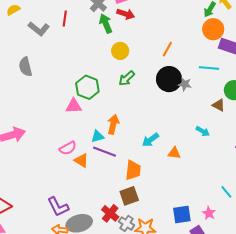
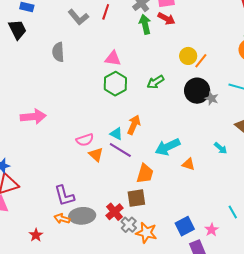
yellow circle: (120, 51) -> (188, 56), moved
pink triangle: (74, 106) -> (113, 58), moved
cyan triangle: (98, 136) -> (116, 134), turned 32
cyan arrow: (150, 140) -> (168, 147), size x1.4
blue square: (182, 215) -> (185, 226), turned -30

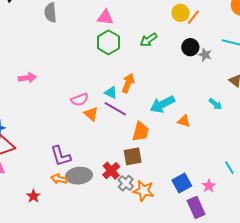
black circle: (197, 91) -> (190, 47), size x0.7
pink arrow: (33, 117) -> (27, 78), size x0.7

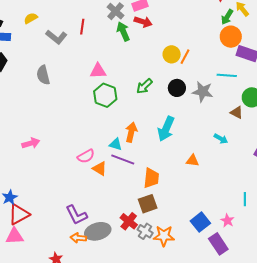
black circle: (190, 47) -> (177, 88), moved
gray star: (205, 55) -> (203, 92), size x1.5
cyan arrow: (162, 104) -> (166, 129), moved, turned -30
cyan line: (229, 168) -> (245, 199), turned 40

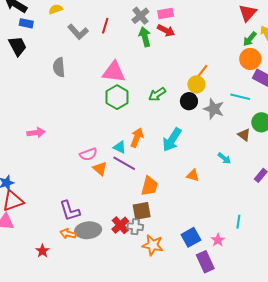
yellow circle: (172, 54) -> (196, 84), moved
pink triangle: (98, 71) -> (114, 72), size x1.4
gray cross: (145, 231) -> (135, 227), moved, turned -35

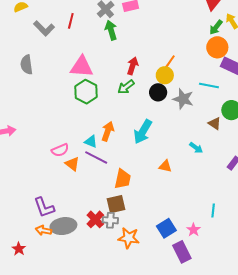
red arrow: (166, 30) -> (133, 66), moved, turned -96

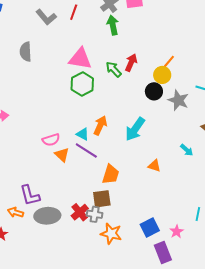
green arrow: (126, 87) -> (113, 69), moved, turned 78
orange arrow: (43, 230) -> (15, 212), moved

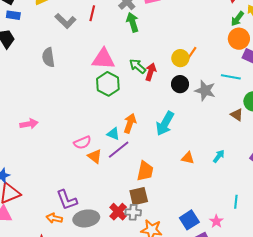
red arrow: (131, 63) -> (151, 72), moved
yellow circle: (162, 75) -> (180, 58), moved
purple line: (86, 150) -> (119, 150), turned -65
cyan arrow: (187, 150) -> (219, 156), moved, turned -88

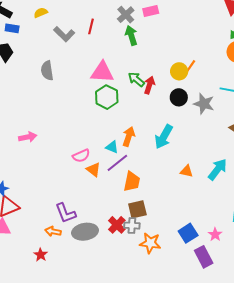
cyan arrow: (219, 156) -> (218, 169), size x1.6
orange trapezoid: (145, 171) -> (132, 182), moved

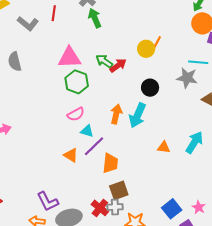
red arrow: (149, 85) -> (118, 65), turned 42
black circle: (179, 97) -> (150, 88), moved
gray star: (204, 104) -> (187, 78), moved
orange arrow: (129, 137) -> (116, 114), moved
pink semicircle: (81, 156) -> (76, 114), moved

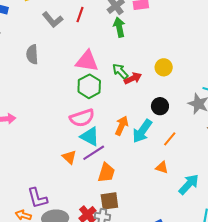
orange line: (156, 43) -> (170, 139), moved
pink semicircle: (76, 114) -> (82, 118), size x1.4
cyan triangle: (87, 131) -> (90, 136), size x1.5
cyan arrow: (194, 142) -> (189, 184), moved

